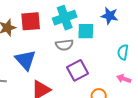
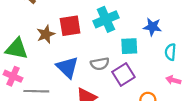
blue star: (110, 16) -> (152, 27), moved
cyan square: (86, 31) -> (129, 46), moved
gray semicircle: (64, 45) -> (100, 64), moved

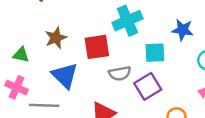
red square: (70, 26) -> (97, 47), moved
green triangle: (17, 49) -> (21, 55), size x0.6
blue triangle: (67, 67) -> (65, 76), moved

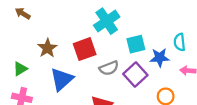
blue star: (183, 30) -> (160, 58), moved
green triangle: (21, 55) -> (20, 69), turned -32
blue triangle: (65, 76) -> (62, 79), turned 45

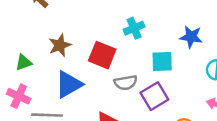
cyan cross: (107, 21) -> (134, 28), size x0.7
red square: (85, 49) -> (102, 55), turned 30
blue star: (160, 58) -> (191, 37), moved

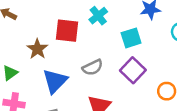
red square: (102, 55) -> (67, 31), moved
gray semicircle: (126, 83) -> (93, 67), moved

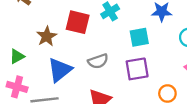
purple square: (133, 70) -> (137, 69), turned 30

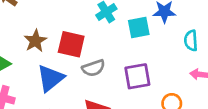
red square: (78, 22) -> (71, 44), moved
cyan square: (139, 37) -> (139, 27), moved

